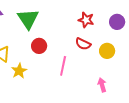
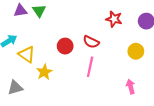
green triangle: (28, 19) -> (39, 11), moved, size x0.6
red semicircle: (83, 44) -> (91, 42), moved

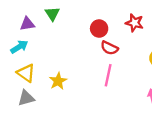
purple triangle: (20, 11) -> (27, 24), moved
red circle: (65, 46) -> (99, 29), moved
yellow triangle: (27, 54) -> (26, 73), moved

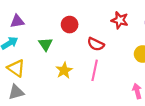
green triangle: (52, 14) -> (46, 44), moved
red circle: (99, 29) -> (70, 25), moved
yellow star: (58, 81) -> (64, 70), moved

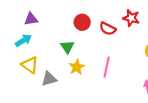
green triangle: (46, 44) -> (67, 47), moved
red semicircle: (96, 44) -> (108, 29), moved
gray triangle: (16, 92) -> (49, 79), moved

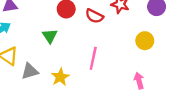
yellow star: (77, 67) -> (60, 77), moved

